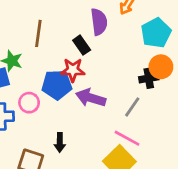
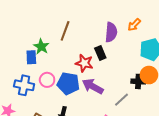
black rectangle: (82, 45) -> (100, 53), moved
blue pentagon: (57, 85) -> (68, 83), moved

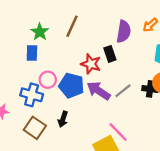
green star: (41, 47) -> (40, 32), moved
blue cross: (24, 85) -> (32, 95), moved
gray line: (122, 100) -> (123, 91), moved

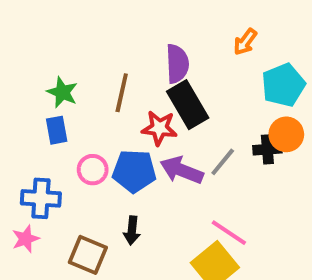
brown line: (72, 26) -> (122, 93), moved
purple semicircle: (124, 32) -> (177, 64), moved
black rectangle: (110, 54) -> (188, 105), size x1.6
blue cross: (32, 95) -> (41, 198), moved

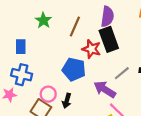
blue rectangle: (57, 130) -> (21, 47), moved
pink circle: (93, 170) -> (48, 94), moved
purple arrow: (182, 170) -> (105, 89), moved

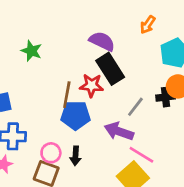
purple semicircle: (107, 17) -> (102, 41), turned -60
green star: (43, 20) -> (31, 51), moved
brown line: (75, 26) -> (67, 95), moved

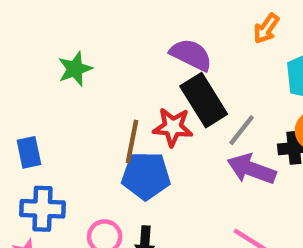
green star: (31, 51) -> (75, 69), turned 30
gray line: (135, 107) -> (242, 130), moved
purple arrow: (119, 131) -> (252, 169), moved

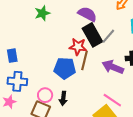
green star: (75, 69) -> (42, 13), moved
gray line: (242, 130) -> (108, 36), moved
brown line: (132, 142) -> (84, 60), moved

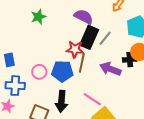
black rectangle: (92, 35) -> (89, 37), turned 55
pink circle: (45, 95) -> (39, 72), moved
black arrow: (63, 98) -> (61, 101), size x1.5
pink line: (112, 100) -> (92, 99), moved

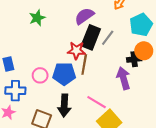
purple semicircle: (84, 17) -> (84, 16), turned -60
purple arrow: (110, 69) -> (123, 78), moved, turned 55

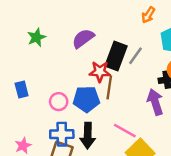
purple semicircle: (84, 16) -> (83, 38), moved
green star: (37, 18) -> (37, 37), moved
blue cross: (15, 91) -> (62, 134), moved

